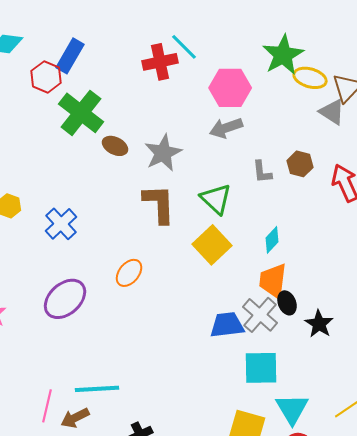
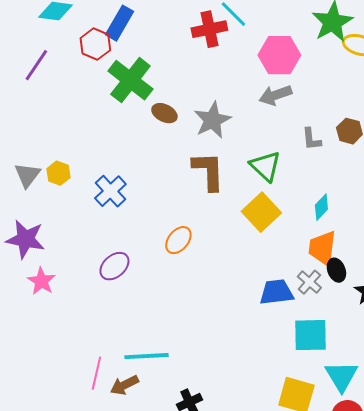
purple ellipse: (65, 299) -> (114, 266), size x0.7
gray cross: (260, 315) -> (309, 282), size x0.7

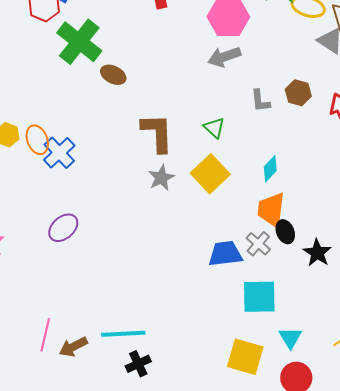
gray star: (212, 120) -> (161, 178), moved, size x0.7
green triangle: (265, 166) -> (214, 128), size x0.7
orange ellipse: (178, 240) -> (37, 140), moved, turned -60
cyan line: (146, 356) -> (123, 334), moved
cyan triangle: (341, 376) -> (290, 338), size x0.7

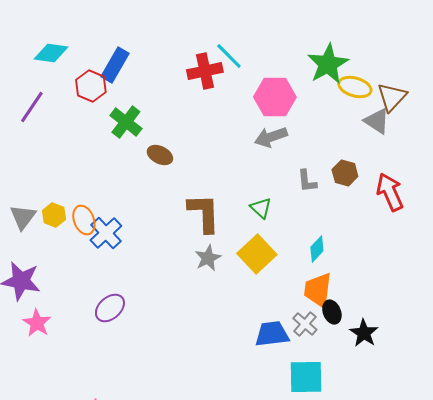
green cross: (79, 42) -> (126, 122), size x0.7

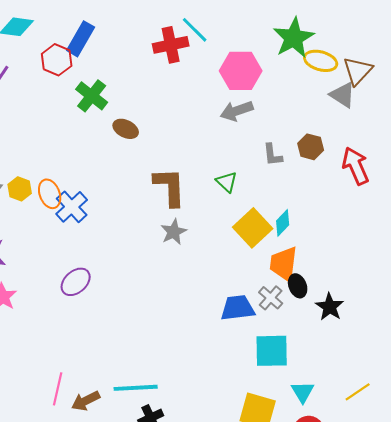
yellow square: (257, 254) -> (253, 228), moved

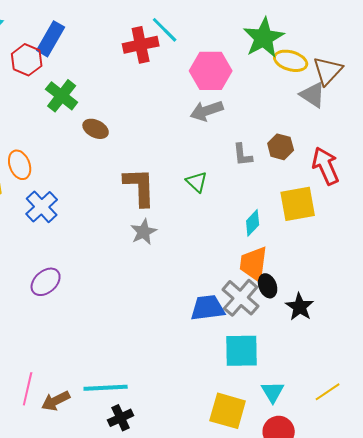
orange ellipse: (50, 194) -> (20, 165), moved
yellow square: (253, 228) -> (298, 204), moved, turned 33
gray cross: (271, 298) -> (241, 298), size x1.5

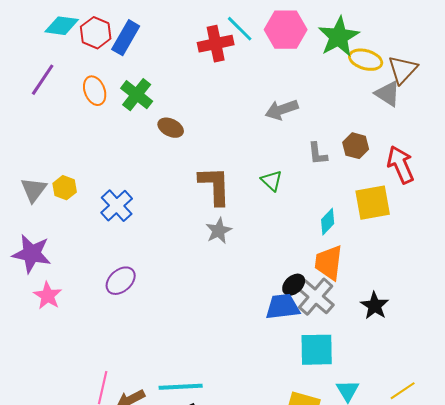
red hexagon: (27, 60) -> (96, 33), moved
pink hexagon: (211, 71) -> (286, 30), moved
orange ellipse: (20, 165) -> (95, 91), moved
black ellipse: (268, 286) -> (294, 285), moved, turned 70

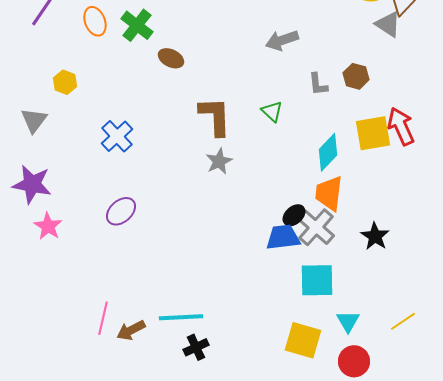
red arrow: (401, 165) -> (401, 126), moved
yellow hexagon: (65, 188) -> (65, 82), moved
cyan diamond: (328, 222) -> (328, 152), size x1.4

